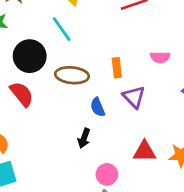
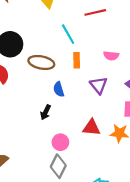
cyan line: (62, 29) -> (68, 34), moved
purple triangle: (134, 97) -> (99, 85), moved

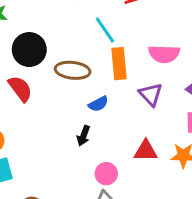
pink semicircle: (111, 56) -> (164, 54), size x1.5
orange rectangle: (77, 60) -> (119, 64), size x1.5
blue semicircle: (59, 89) -> (98, 104), turned -96

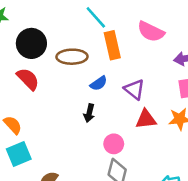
pink semicircle: (164, 54) -> (151, 32), turned 32
purple triangle: (151, 94) -> (134, 89), moved

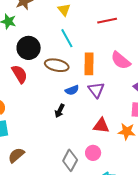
cyan line: (96, 17) -> (67, 38), moved
purple triangle: (134, 89) -> (96, 90), moved
pink circle: (114, 144) -> (93, 153), moved

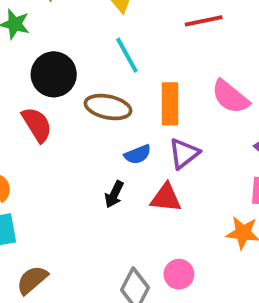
purple triangle: (96, 90) -> (184, 153), turned 30
red triangle: (101, 126) -> (166, 198), moved

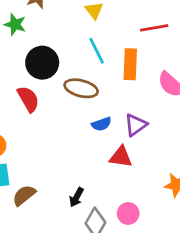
orange rectangle: (170, 104) -> (130, 64), moved
black arrow: (114, 194) -> (76, 197), moved
brown semicircle: (32, 280) -> (24, 195), moved

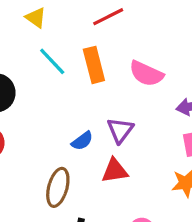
brown ellipse: (81, 88) -> (58, 187), moved, turned -72

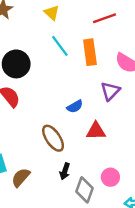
purple triangle: (120, 130) -> (110, 91), moved
brown ellipse: (58, 187) -> (53, 138), turned -56

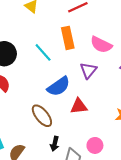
cyan line: (60, 46) -> (43, 52), moved
blue semicircle: (75, 106) -> (59, 86), size x1.6

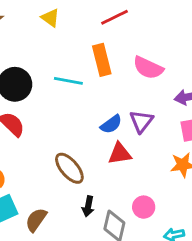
cyan line: (43, 52) -> (68, 81), turned -36
purple triangle: (88, 70) -> (141, 121), moved
blue semicircle: (59, 86) -> (111, 124), moved, size x0.7

